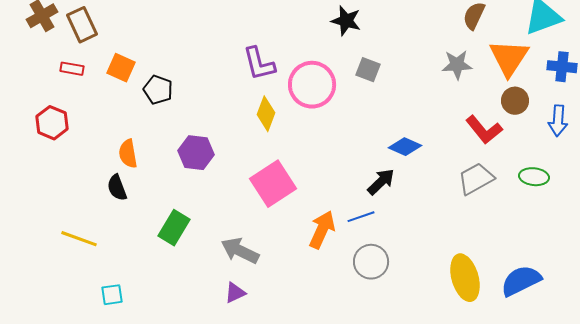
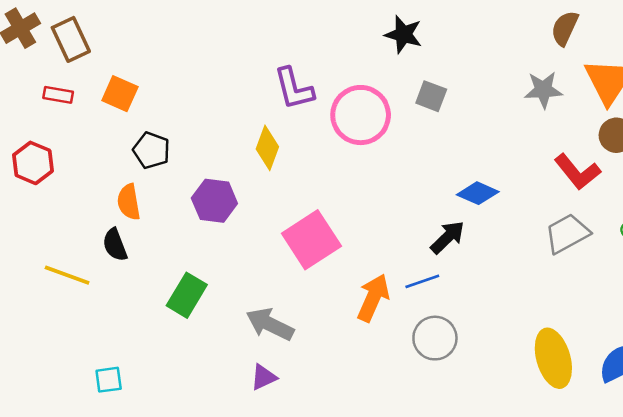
black pentagon: (158, 90) -> (151, 150), moved
yellow diamond: (266, 114) -> (267, 148), moved
yellow line: (79, 239) -> (67, 275), moved

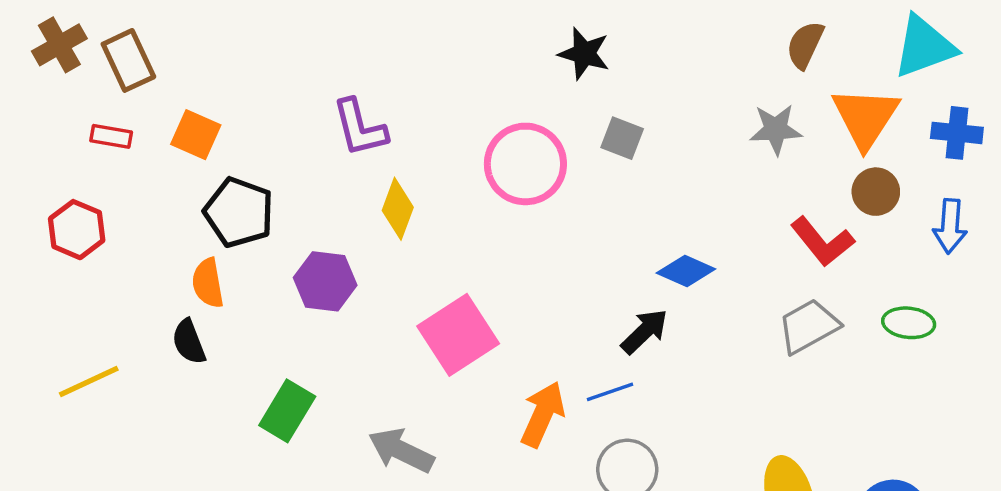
purple L-shape: (294, 89) -> (360, 128), moved
black pentagon: (151, 150) -> (239, 212), size x1.4
yellow line: (67, 275) -> (89, 381), moved, turned -45

